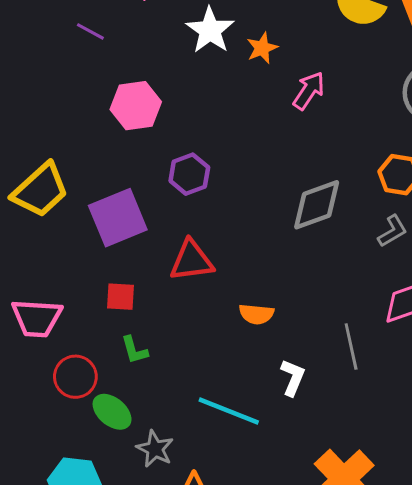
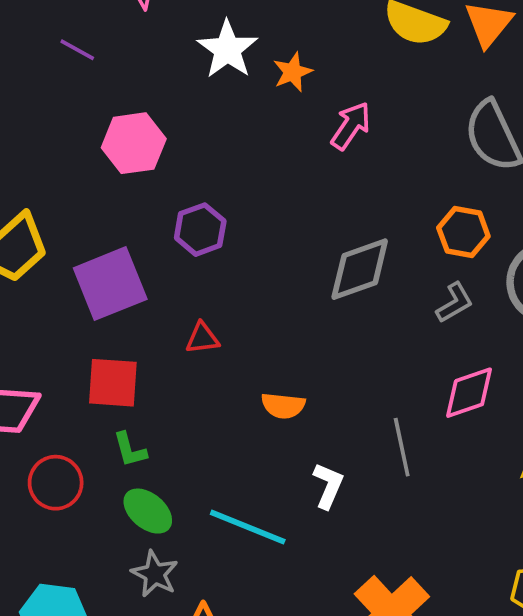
red triangle: (192, 261) -> (202, 338), size x0.6
red square: (121, 297) -> (113, 383), size x1.4
green ellipse: (112, 412) -> (148, 511), moved

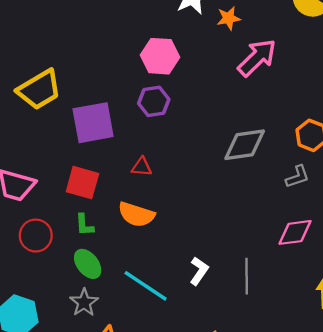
pink arrow: (351, 126) -> (257, 58), size x1.4
pink hexagon: (134, 143) -> (160, 56), moved
orange semicircle: (283, 406) -> (136, 214), moved, size x1.4
gray line: (402, 447) -> (247, 276), moved

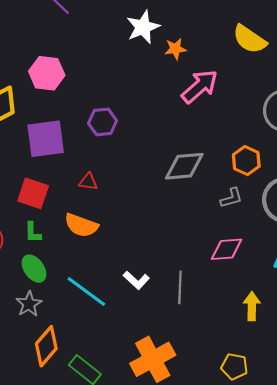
pink hexagon: (160, 56) -> (47, 73), moved
white L-shape: (199, 271) -> (136, 280), turned 95

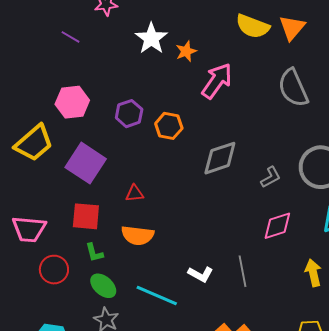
purple hexagon: (103, 122) -> (129, 114), moved
purple square: (46, 139) -> (86, 163), turned -36
orange hexagon: (246, 161) -> (169, 126), moved

